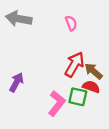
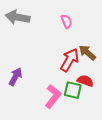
brown arrow: (93, 71) -> (87, 53), moved

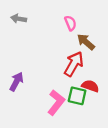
gray arrow: (18, 17) -> (19, 19), size x0.6
brown arrow: (87, 53) -> (86, 42), moved

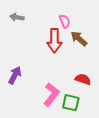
red arrow: (74, 64) -> (54, 41), moved, turned 150
green square: (77, 96) -> (71, 103), moved

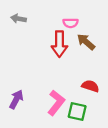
pink semicircle: (65, 21) -> (70, 23), turned 112
purple arrow: (15, 75) -> (16, 99), moved

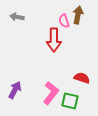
pink semicircle: (70, 23) -> (64, 21), turned 72
brown arrow: (86, 42) -> (78, 15), moved, turned 60

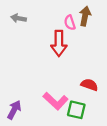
purple arrow: (15, 90) -> (14, 110), moved
pink L-shape: (51, 93) -> (56, 101), turned 95

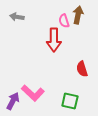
red semicircle: (89, 85) -> (82, 69), moved, turned -126
pink L-shape: (56, 101) -> (33, 93), moved

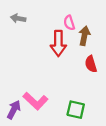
brown arrow: (78, 15) -> (84, 36), moved
red semicircle: (82, 69) -> (91, 64), moved

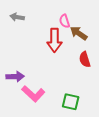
brown arrow: (84, 36) -> (79, 33), turned -66
purple arrow: (14, 110) -> (15, 77), moved, turned 60

